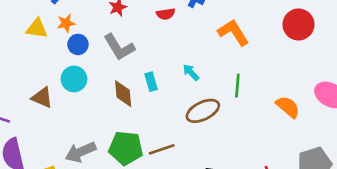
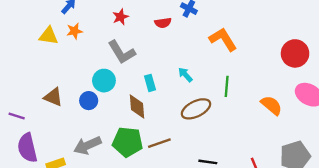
red circle: (298, 25) -> (295, 53), moved
blue circle: (78, 44) -> (89, 101), moved
cyan circle: (74, 79) -> (104, 81), moved
brown diamond: (123, 94) -> (137, 107), moved

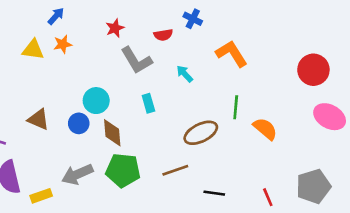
gray L-shape: (122, 52) -> (136, 60), moved
cyan arrow: (185, 75) -> (185, 74), moved
orange semicircle: (271, 105) -> (265, 129), moved
brown diamond: (137, 107) -> (112, 133), moved
brown line: (159, 143) -> (175, 170), moved

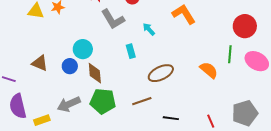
cyan rectangle: (148, 103) -> (131, 51), moved
green line: (236, 107) -> (230, 54), moved

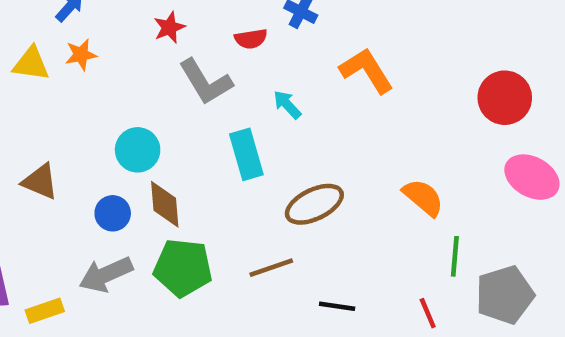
cyan rectangle: (131, 51) -> (246, 154), size x1.5
green line: (230, 54) -> (455, 256), moved
blue circle: (70, 66) -> (113, 213), moved

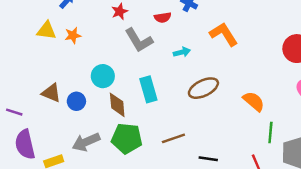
orange star: (81, 55) -> (73, 35), moved
cyan arrow: (287, 105) -> (182, 52), turned 119
cyan rectangle: (246, 154) -> (148, 89), moved
brown ellipse: (314, 204) -> (203, 88), moved
blue circle: (113, 213) -> (76, 101), moved

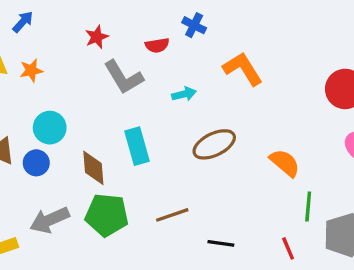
cyan circle: (103, 76) -> (50, 128), moved

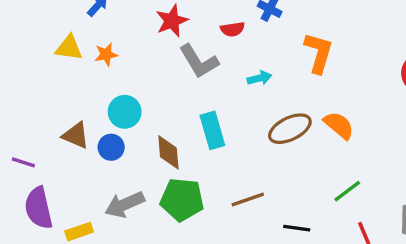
red star: (97, 37) -> (172, 21), size x1.4
orange L-shape: (243, 69) -> (319, 53), turned 48
orange semicircle: (285, 163) -> (339, 125), moved
green line: (308, 207) -> (347, 191), moved, turned 48

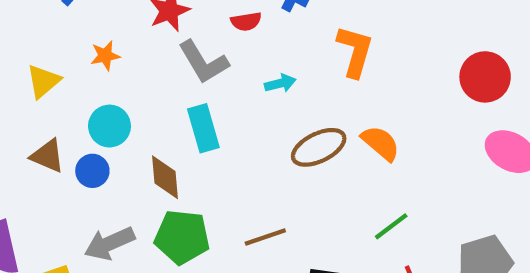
yellow triangle: (69, 48) -> (43, 81), moved, turned -48
orange star: (106, 54) -> (105, 56), moved
cyan rectangle: (212, 130) -> (203, 128), moved

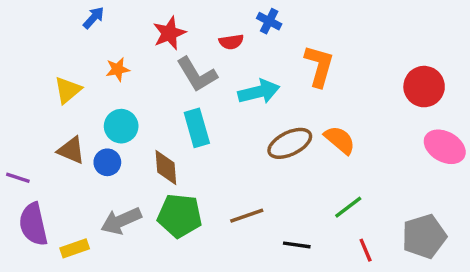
cyan arrow: (280, 83) -> (259, 92), size x1.6

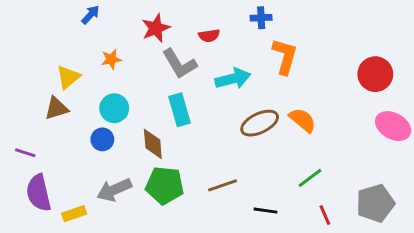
blue cross: (269, 21) -> (261, 18), moved, turned -30
brown triangle: (71, 150) -> (56, 108), moved, turned -40

